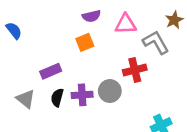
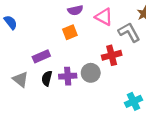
pink triangle: (126, 24) -> (104, 17), turned 30

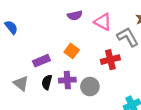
orange square: (70, 32) -> (72, 51), moved, turned -32
gray circle: (91, 73) -> (90, 87), moved

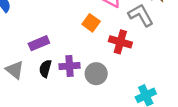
orange square: (72, 51) -> (91, 23), moved
red cross: (110, 60) -> (120, 42), turned 30

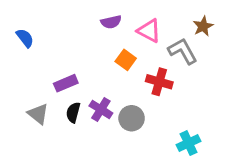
purple cross: (69, 66) -> (101, 109), turned 36

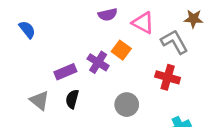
brown star: (203, 26) -> (193, 19), turned 30
red cross: (159, 82) -> (168, 77), moved
purple cross: (101, 109) -> (98, 62), moved

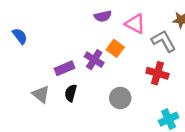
blue semicircle: (27, 30) -> (20, 36), moved

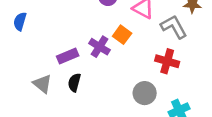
blue semicircle: (20, 36) -> (20, 21), turned -126
gray circle: (120, 98) -> (145, 93), moved

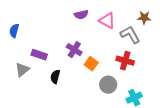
orange square: (122, 35) -> (91, 64), moved
purple rectangle: (68, 56) -> (39, 55), moved, turned 42
gray triangle: (42, 84) -> (22, 70), moved, turned 42

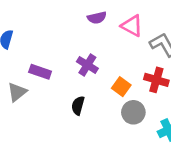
orange square: (91, 64) -> (121, 87), moved
black semicircle: (55, 77) -> (78, 106), moved

